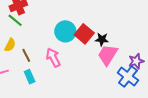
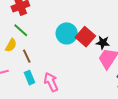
green line: (15, 20) -> (21, 30), moved
pink arrow: (53, 58) -> (51, 82), moved

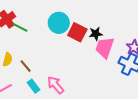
green line: (21, 30) -> (20, 27), moved
cyan circle: (67, 33) -> (59, 23), moved

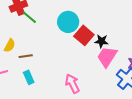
brown line: (26, 66) -> (26, 56), turned -72
pink arrow: (56, 85) -> (72, 84), moved

